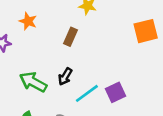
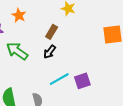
black arrow: (65, 77) -> (50, 52), moved
green arrow: (33, 82) -> (17, 51), moved

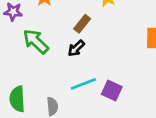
purple square: (82, 81) -> (112, 90), turned 35

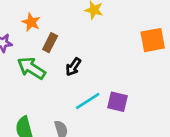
brown rectangle: (82, 24) -> (50, 43), moved

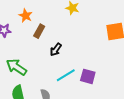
green arrow: (31, 68) -> (16, 67), moved

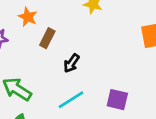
cyan line: (66, 75) -> (71, 100), moved

